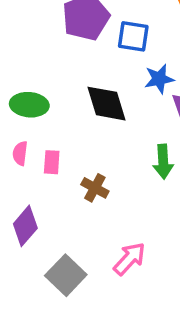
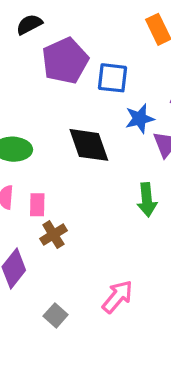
brown cross: (95, 188) -> (53, 235), moved, turned 32
gray square: (66, 275) -> (56, 315), size x0.6

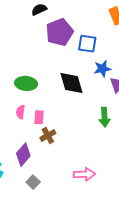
pink arrow: (118, 297) -> (84, 174), turned 45
gray square: (56, 315) -> (33, 182), moved

